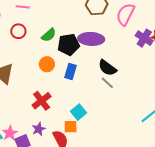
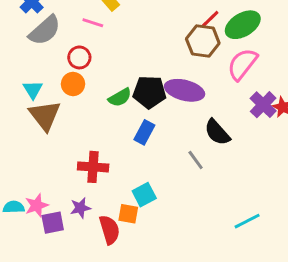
green semicircle: (49, 35) -> (120, 97), moved
orange circle: (47, 64) -> (73, 84), moved
black semicircle: (107, 68) -> (217, 132), moved
red cross: (42, 101) -> (93, 167), turned 30

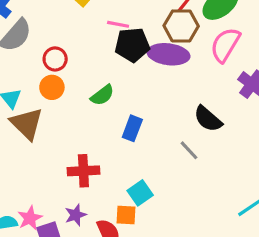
pink line: (93, 23) -> (118, 24), moved
purple ellipse: (185, 90) -> (169, 54), moved
black pentagon: (149, 92) -> (132, 45), moved

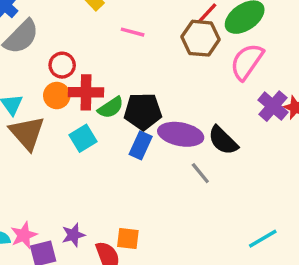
black pentagon: (132, 45) -> (143, 111), moved
purple ellipse: (169, 54) -> (181, 134), moved
red cross: (83, 171) -> (86, 92), moved
cyan square: (140, 193) -> (83, 138), moved

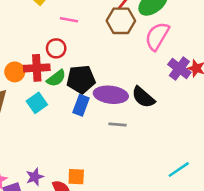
red circle: (62, 65) -> (56, 48), moved
gray line: (200, 173) -> (117, 125), moved, turned -42

